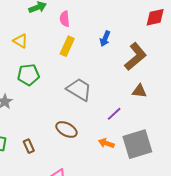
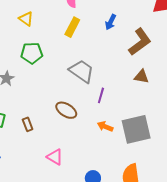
purple line: (114, 114) -> (101, 95), moved, turned -35

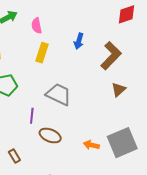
brown triangle: (141, 77) -> (119, 90), turned -42
purple line: (101, 95) -> (32, 116), moved

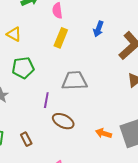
gray trapezoid: (59, 94) -> (74, 81), turned -32

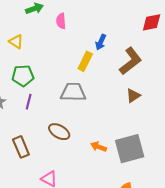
yellow rectangle: (61, 38) -> (85, 61), moved
purple line: (46, 100) -> (29, 102), moved
brown rectangle: (26, 139) -> (21, 147), size x1.5

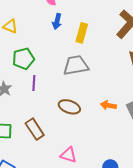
blue arrow: (101, 42) -> (57, 21), moved
orange arrow: (99, 147) -> (108, 105), moved

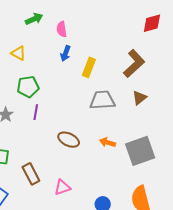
gray trapezoid: (76, 65) -> (102, 100), moved
brown rectangle: (35, 129) -> (31, 174), moved
pink triangle: (68, 155) -> (62, 187), turned -42

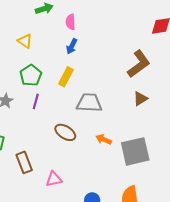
yellow rectangle: (89, 67) -> (66, 77), moved
green pentagon: (28, 87) -> (31, 75), turned -30
gray trapezoid: (102, 100) -> (89, 103), moved

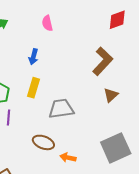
pink semicircle: (70, 22) -> (47, 23), moved
orange arrow: (104, 139) -> (68, 158), moved

